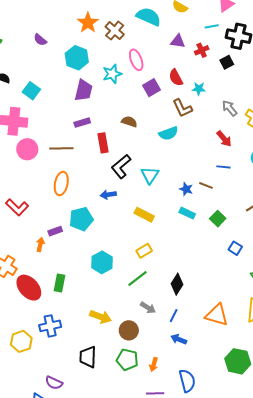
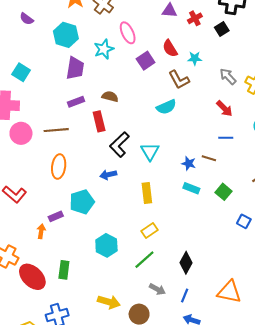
brown semicircle: (129, 122) -> (110, 97), moved
yellow rectangle: (144, 215) -> (147, 193), turned 60

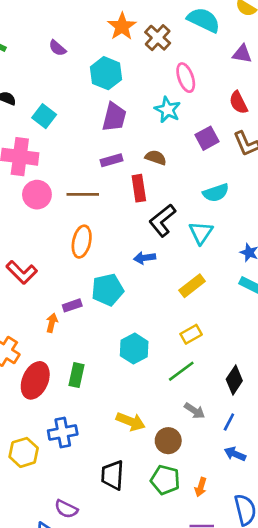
cyan star: (104, 49) -> (168, 110), moved, turned -30
purple square: (146, 61) -> (207, 138), moved
cyan semicircle: (166, 107) -> (216, 193), moved
yellow rectangle: (147, 193) -> (192, 286), turned 54
red ellipse: (32, 277) -> (35, 380), turned 64

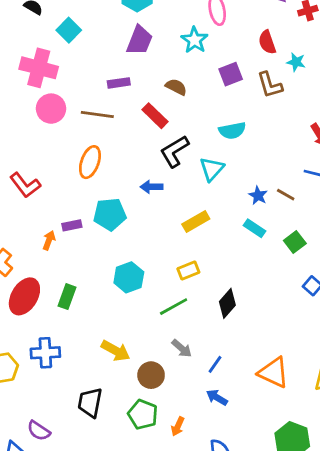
purple rectangle: (112, 160) -> (119, 83), moved
red rectangle: (139, 188) -> (155, 116), turned -45
black diamond: (234, 380) -> (227, 303), moved

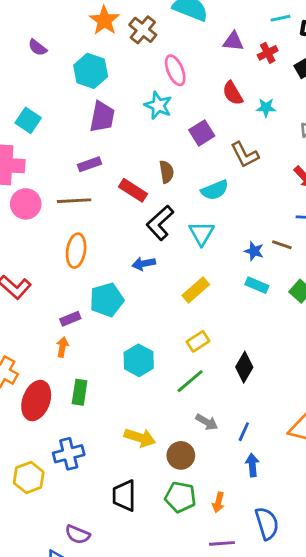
brown L-shape: (270, 85) -> (245, 155), moved
brown semicircle: (176, 87) -> (167, 172), moved, turned 65
orange arrow: (49, 240) -> (62, 347), moved
blue arrow: (217, 397) -> (252, 465), turned 65

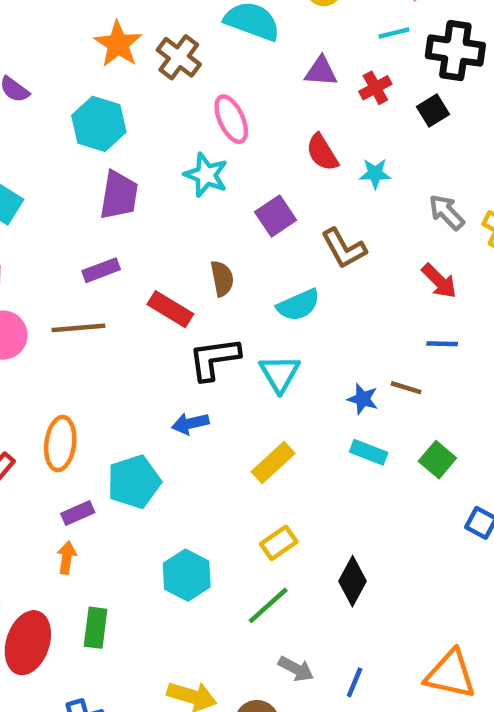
black L-shape: (160, 223) -> (214, 359), turned 36
orange ellipse: (76, 251) -> (60, 444), moved

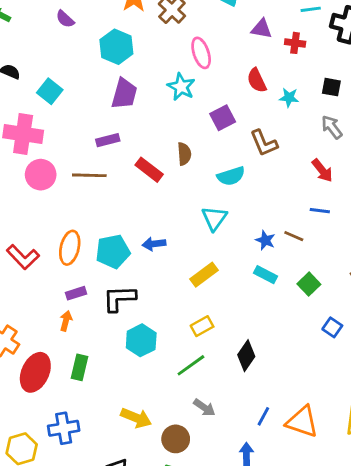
red cross: (375, 88) -> (295, 43), turned 30
black square: (433, 110) -> (331, 87), moved, turned 36
black L-shape: (214, 359) -> (119, 298), moved
cyan pentagon: (134, 482) -> (113, 251), moved
blue line: (355, 682) -> (263, 416), moved

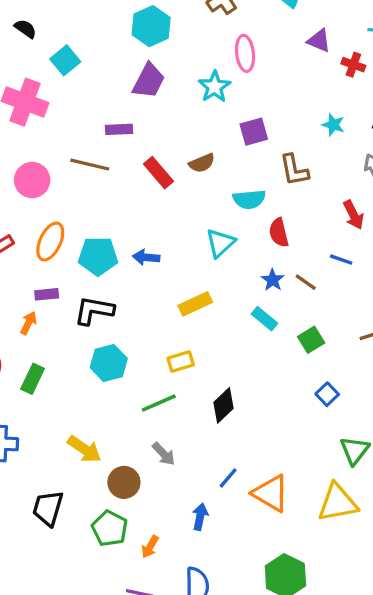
red semicircle: (257, 80) -> (279, 233), moved
brown semicircle: (184, 154) -> (202, 163), turned 60
pink circle: (41, 175) -> (32, 180), moved

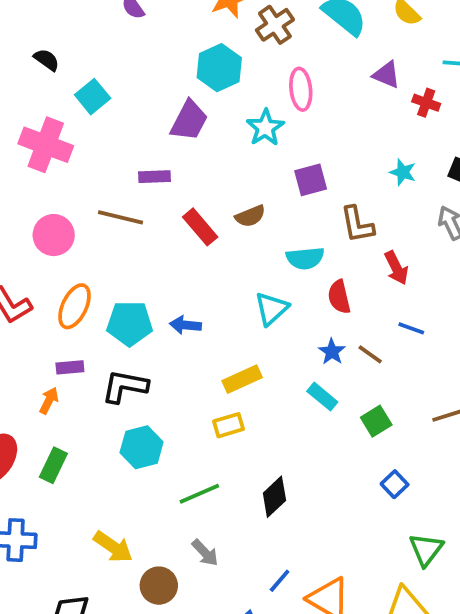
cyan hexagon: (151, 26) -> (219, 68), moved
red arrow: (354, 215) -> (396, 268), moved
yellow rectangle: (181, 362) -> (228, 425), moved

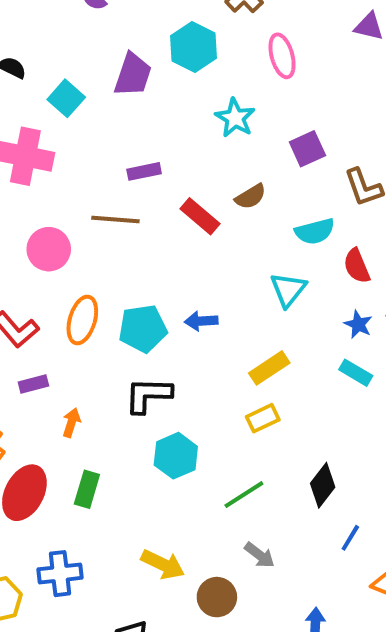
purple trapezoid: (189, 121) -> (133, 75), moved
cyan star: (265, 128) -> (235, 118), moved
purple rectangle: (70, 367) -> (33, 384), moved
blue line: (280, 581) -> (350, 538), moved

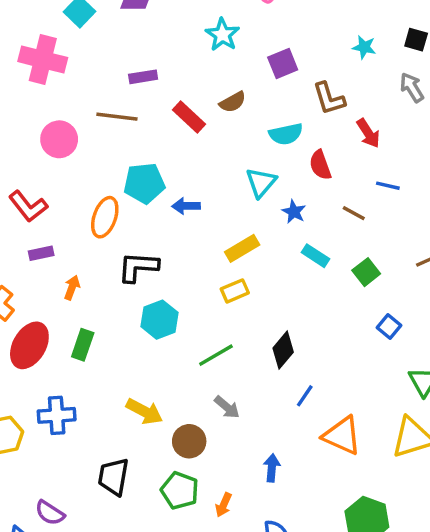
orange ellipse: (82, 320) -> (105, 217), moved
blue star: (358, 324) -> (294, 212), moved
cyan pentagon: (143, 329) -> (144, 183), moved

